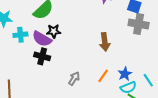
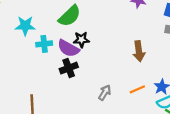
black cross: (42, 56) -> (69, 68), turned -35
orange line: (103, 76) -> (137, 89), turned 32

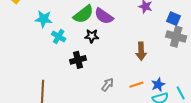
cyan cross: (44, 44) -> (59, 37), turned 32
purple semicircle: (68, 48) -> (104, 16), moved

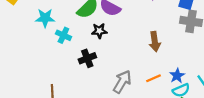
gray arrow: (108, 85) -> (122, 82), size x1.5

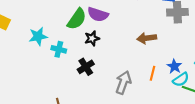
brown arrow: (155, 41) -> (147, 38), turned 102
orange line: (154, 78) -> (152, 73), turned -40

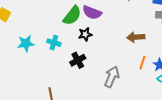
cyan star: (38, 36) -> (26, 43), moved
orange line: (152, 73) -> (142, 63), moved

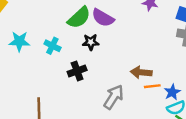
brown arrow: (136, 37) -> (141, 72), moved
orange line: (142, 63) -> (152, 86), turned 56

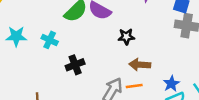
black star: (91, 42) -> (126, 37), moved
orange line: (152, 86) -> (134, 86), moved

